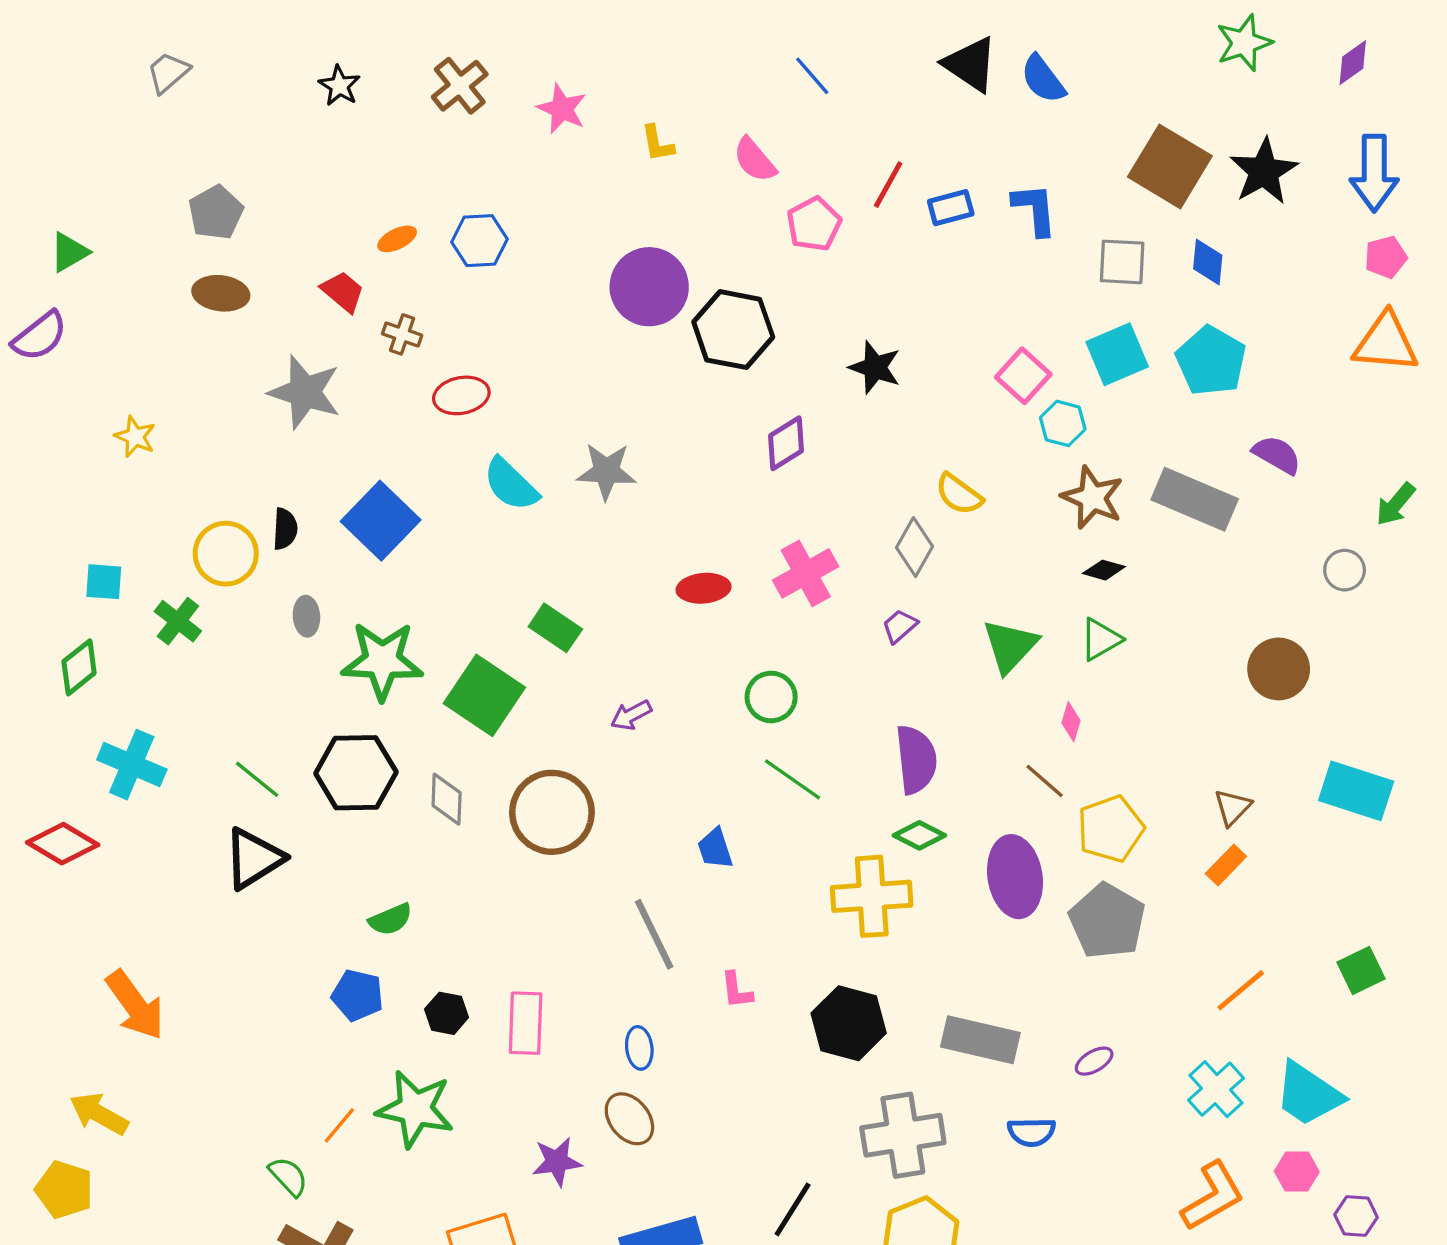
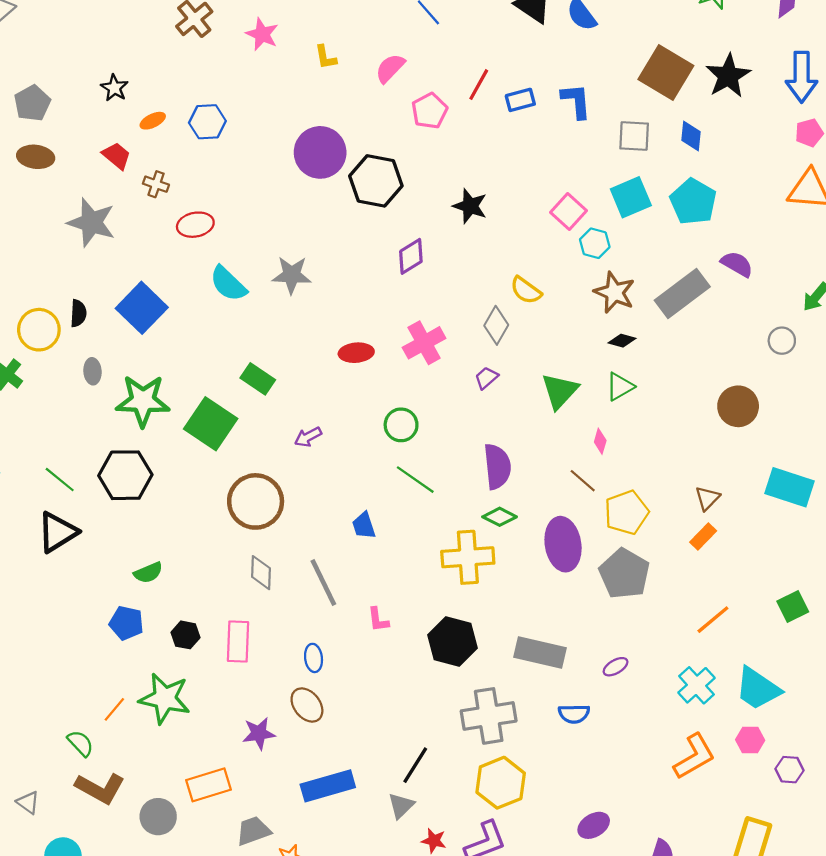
black star: (339, 86) -> (114, 88), moved
pink semicircle: (755, 160) -> (390, 68), turned 84
gray rectangle: (1195, 499) -> (682, 294), turned -60
gray diamond: (447, 799) -> (261, 573), moved

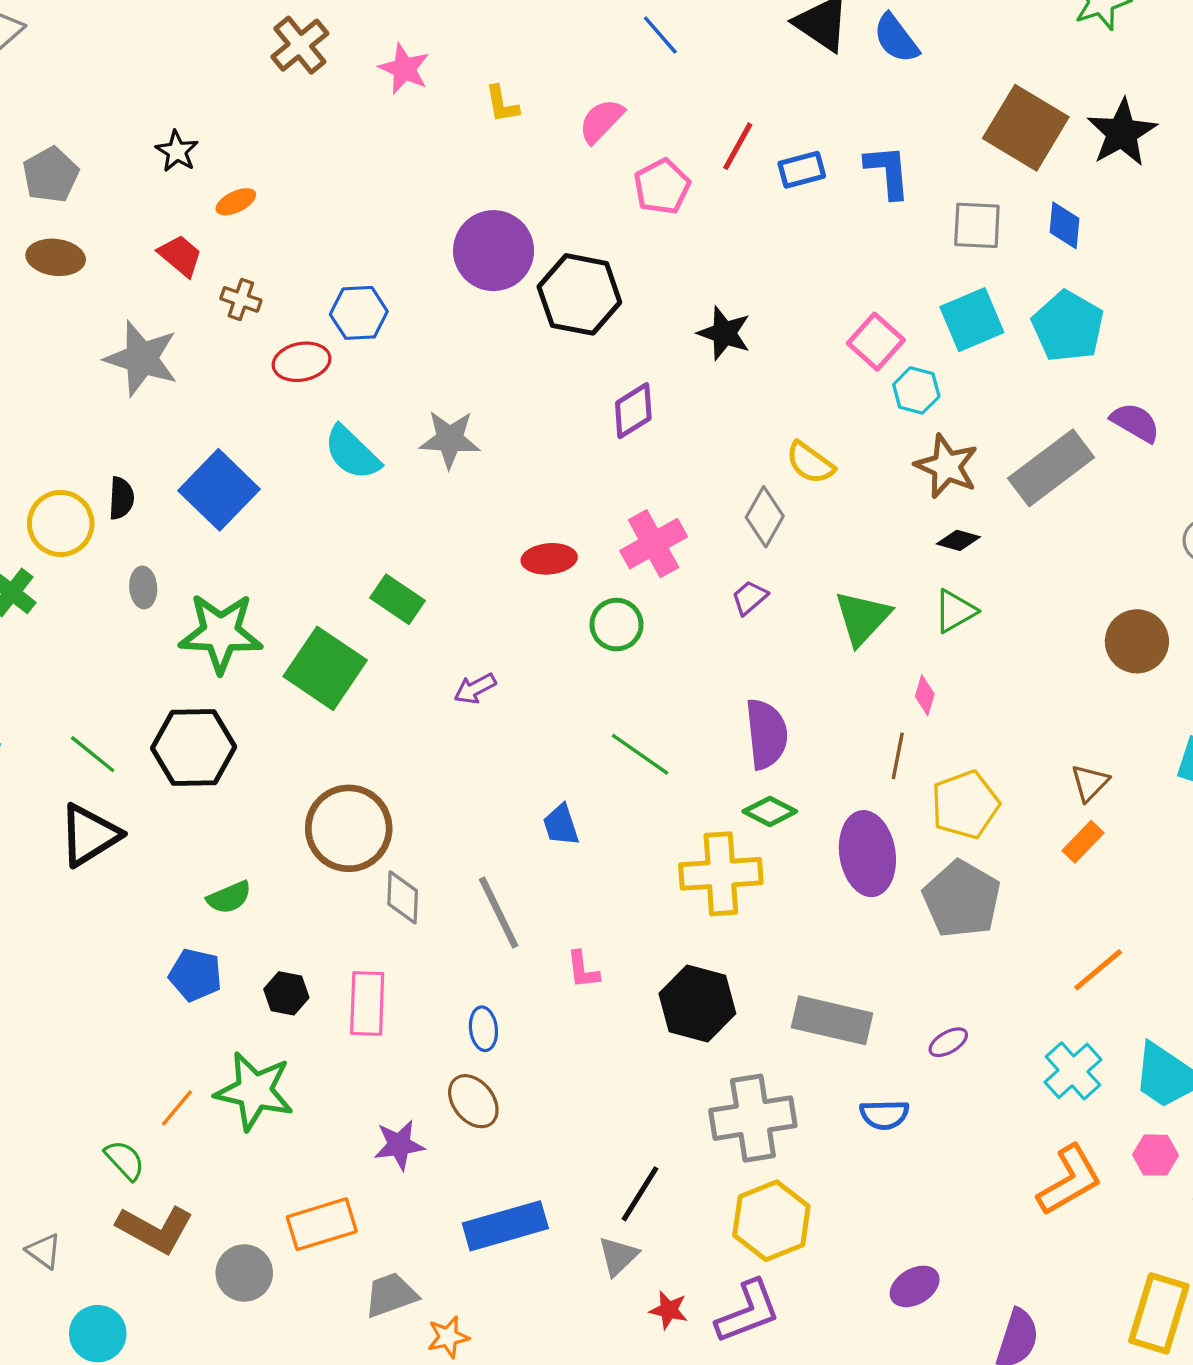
blue hexagon: (207, 122) -> (359, 313), moved
green circle: (401, 425) -> (616, 625), moved
brown line: (583, 481) -> (898, 756), turned 60
brown circle: (256, 501) -> (349, 828), moved

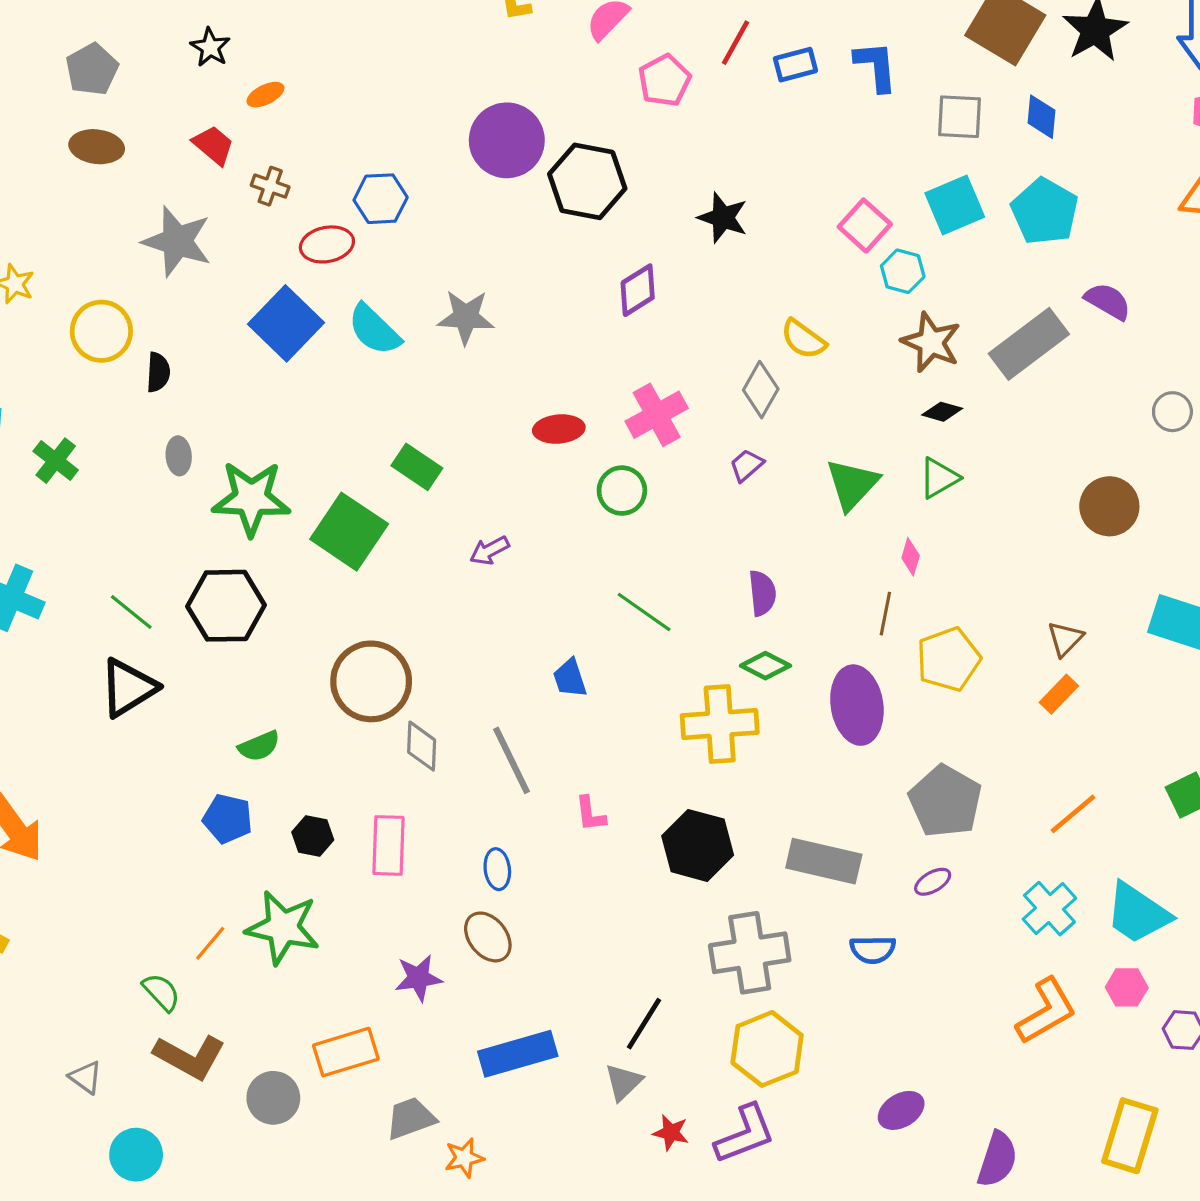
blue square: (219, 490) -> (286, 323), moved
yellow circle: (61, 523) -> (101, 331), moved
purple semicircle: (766, 734) -> (762, 593), size x0.7
gray pentagon: (962, 899) -> (945, 801), moved

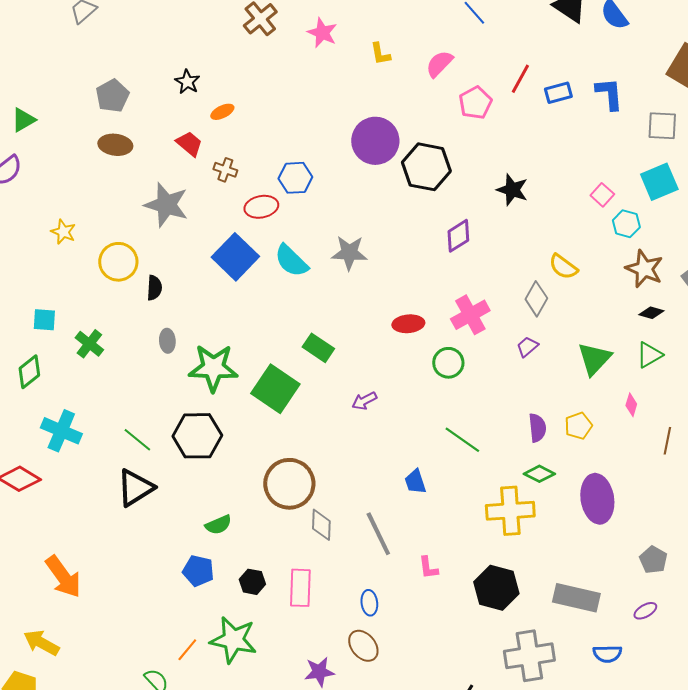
pink square: (865, 226) -> (602, 195), size x0.7
brown line: (885, 614) -> (667, 441), moved
yellow pentagon: (948, 659) -> (578, 426), moved, size x0.7
gray pentagon: (945, 801) -> (653, 560), size x0.6

